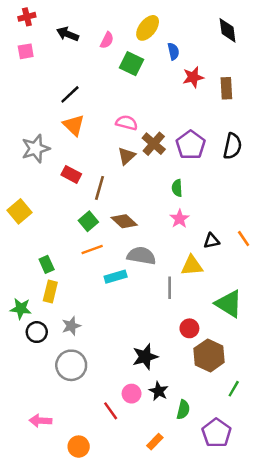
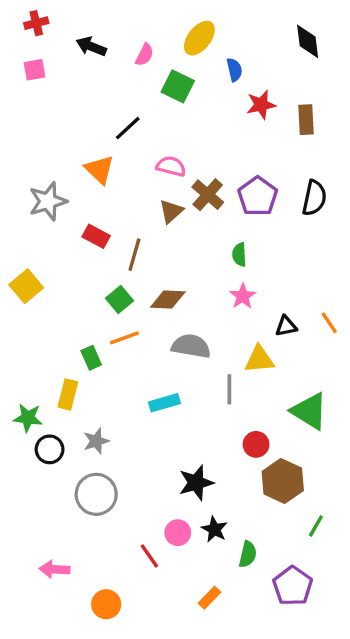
black line: (70, 94) -> (128, 128), moved
brown diamond: (124, 221) -> (168, 300), turned -40
green rectangle: (47, 264) -> (91, 358), moved
cyan rectangle: (116, 277) -> (164, 403), moved

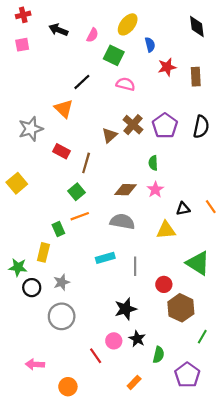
pink semicircle: (171, 166) -> (125, 84), moved
brown diamond: (168, 300) -> (125, 190), moved
gray line: (229, 389) -> (135, 266), moved

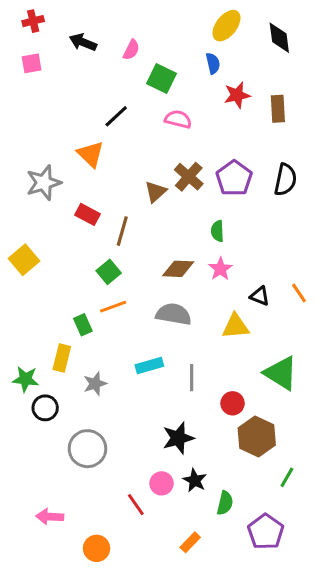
yellow ellipse: (128, 24) -> (226, 26), moved
black triangle: (183, 209) -> (260, 296), turned 32
gray star: (62, 282) -> (95, 384), moved

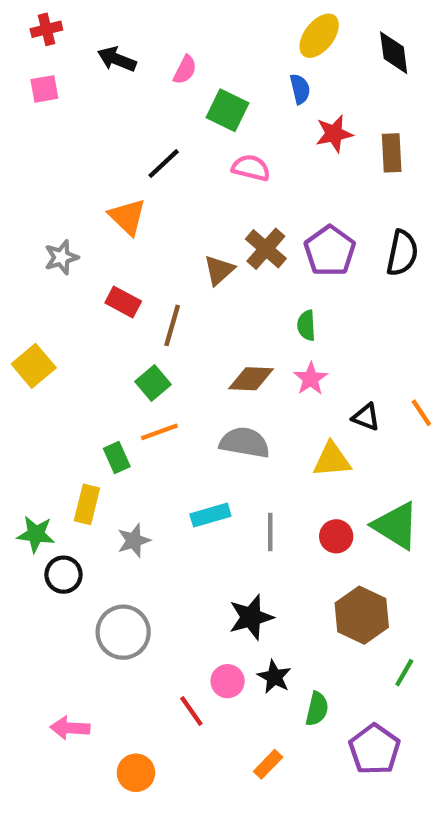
gray star: (44, 183) -> (61, 257), size x0.7
red circle: (233, 403) -> (336, 536), moved

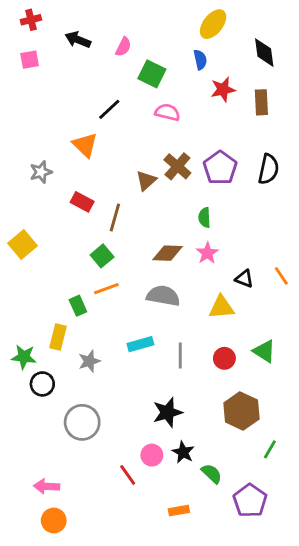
black diamond: (394, 53) -> (264, 53), moved
green triangle: (396, 526) -> (264, 351), size x0.7
green semicircle: (317, 709) -> (212, 474), turned -60
orange rectangle: (268, 764) -> (179, 511), turned 36
orange circle: (136, 773) -> (54, 520), moved

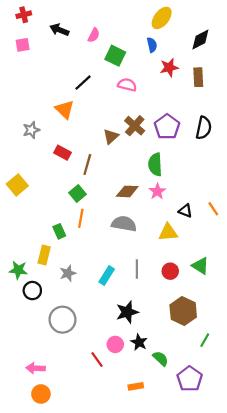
black diamond: (264, 53) -> (200, 39), turned 70
green semicircle: (204, 218) -> (155, 164), size x1.5
orange line: (106, 289) -> (81, 218), turned -60
cyan rectangle: (140, 344) -> (107, 275), moved, turned -42

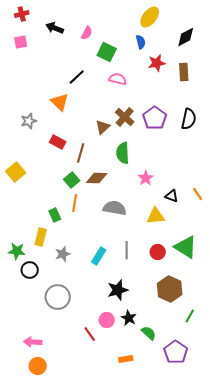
green semicircle: (155, 164) -> (123, 153), moved
brown diamond: (127, 191) -> (97, 178), moved
green triangle: (200, 266) -> (186, 247), size x1.4

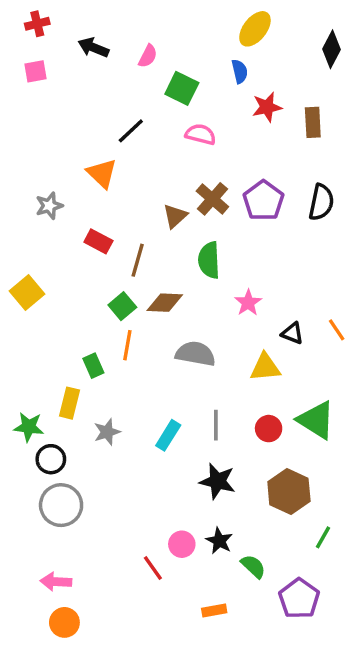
black diamond: (186, 37) -> (332, 49), moved, turned -35
black star: (118, 290) -> (218, 481), moved, turned 30
gray circle: (58, 297) -> (61, 505), moved

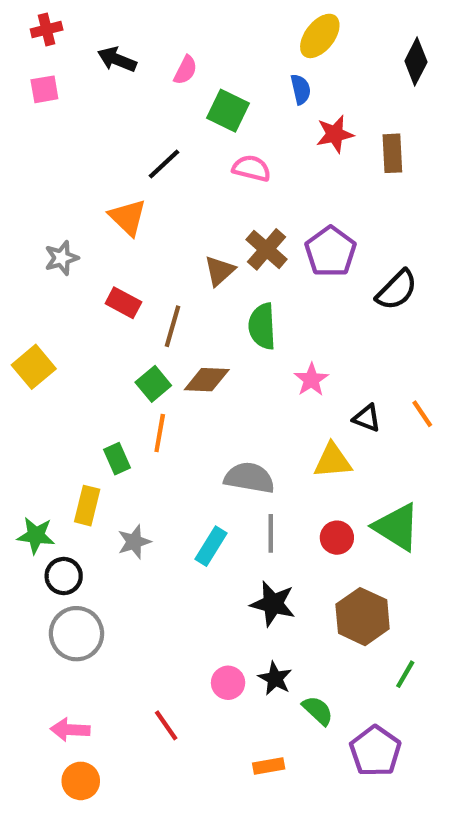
black semicircle: (321, 202) -> (397, 290), moved, turned 33
gray semicircle: (195, 354) -> (249, 478), moved
red line: (153, 568) -> (166, 725), moved

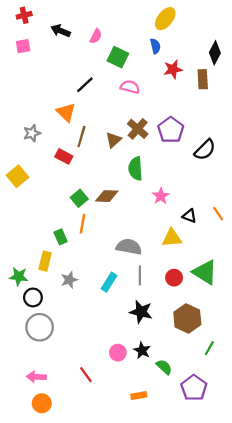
black diamond: (416, 62) -> (215, 53), moved
brown line: (173, 326) -> (81, 137), moved
yellow square: (34, 367) -> (18, 176), moved

